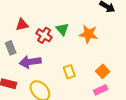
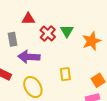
orange star: (88, 34) -> (92, 41), turned 30

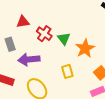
green triangle: (67, 31) -> (64, 39), moved
orange star: (92, 41) -> (85, 48), moved

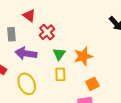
red triangle: (23, 22) -> (29, 16), turned 32
green triangle: (64, 39) -> (59, 54), moved

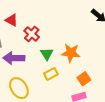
orange star: (83, 56) -> (71, 53), turned 30
yellow rectangle: (60, 74) -> (51, 74), turned 72

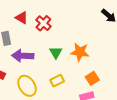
red cross: (32, 34) -> (43, 23), moved
yellow rectangle: (51, 74) -> (57, 81), moved

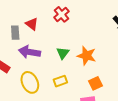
red triangle: (22, 18) -> (32, 24), moved
red cross: (43, 23) -> (62, 14), moved

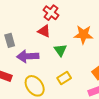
red triangle: (32, 24) -> (44, 31), moved
orange star: (87, 56) -> (83, 35), moved

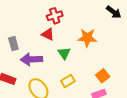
red cross: (51, 13) -> (55, 16), turned 35

